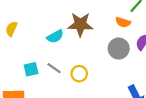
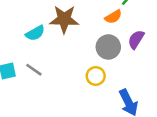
orange semicircle: (123, 22) -> (113, 17), turned -48
yellow circle: (79, 74) -> (96, 76), moved

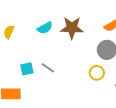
cyan semicircle: (35, 33) -> (45, 28), moved

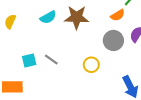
yellow circle: (97, 73) -> (91, 65), moved

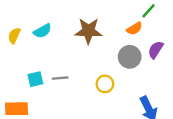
cyan semicircle: (48, 17) -> (42, 31), moved
gray line: (51, 59) -> (60, 78), turned -40

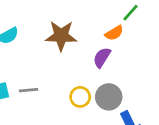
purple semicircle: (156, 50) -> (102, 57), moved
gray circle: (130, 57) -> (109, 97), moved

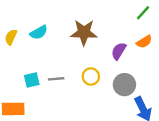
orange semicircle: (114, 33) -> (144, 42), moved
yellow circle: (80, 97) -> (91, 76), moved

